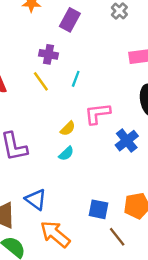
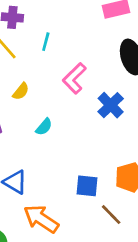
pink L-shape: (97, 114) -> (74, 78), turned -32
yellow semicircle: (68, 128) -> (21, 91), moved

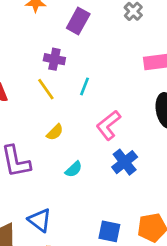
blue cross: (111, 105) -> (125, 162), moved

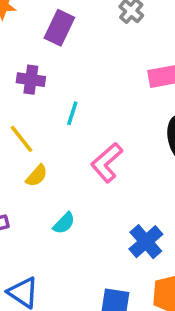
yellow line: (46, 89) -> (21, 139), moved
blue cross: (125, 162) -> (146, 242), moved

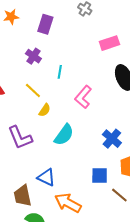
purple cross: (31, 80) -> (33, 56), turned 35
cyan semicircle: (64, 223) -> (64, 135), size x1.6

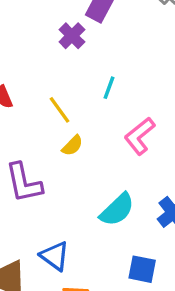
purple cross: (33, 56) -> (72, 36), moved
cyan semicircle: (64, 135) -> (117, 210), moved

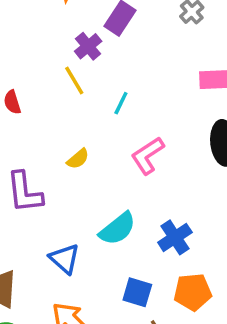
yellow line: (59, 110) -> (74, 80), moved
blue triangle: (55, 256) -> (65, 259), moved

